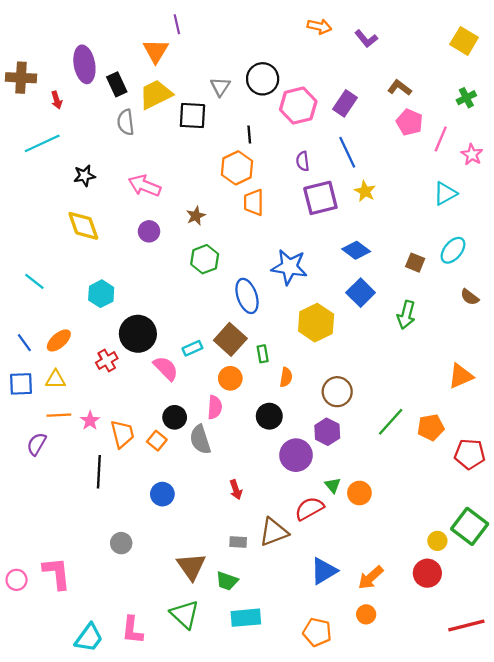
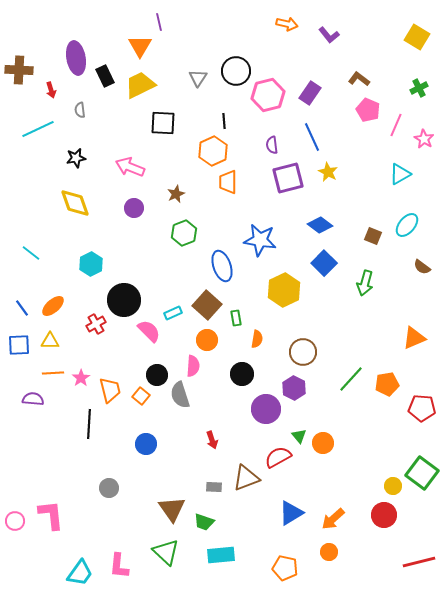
black square: (192, 116) -> (163, 123), moved
gray semicircle: (126, 122) -> (80, 110), moved, size x0.7
purple semicircle: (37, 444) -> (33, 399), turned 65

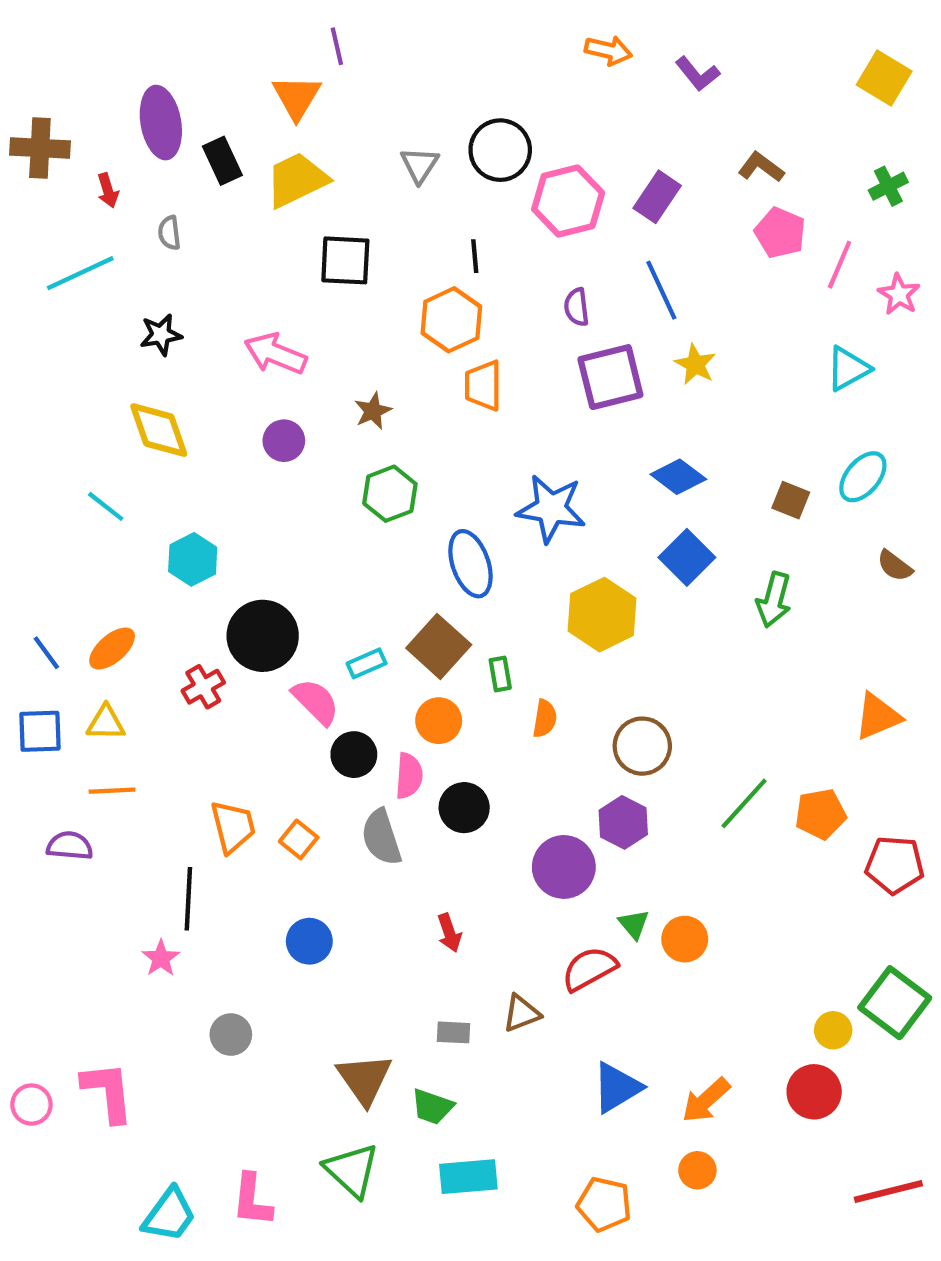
cyan line: (31, 253) -> (106, 506), moved
black circle: (242, 374) -> (464, 808), moved
black circle: (157, 375) -> (354, 755), moved
pink star: (81, 378) -> (161, 958), moved
brown triangle: (246, 478) -> (521, 1013), size x0.7

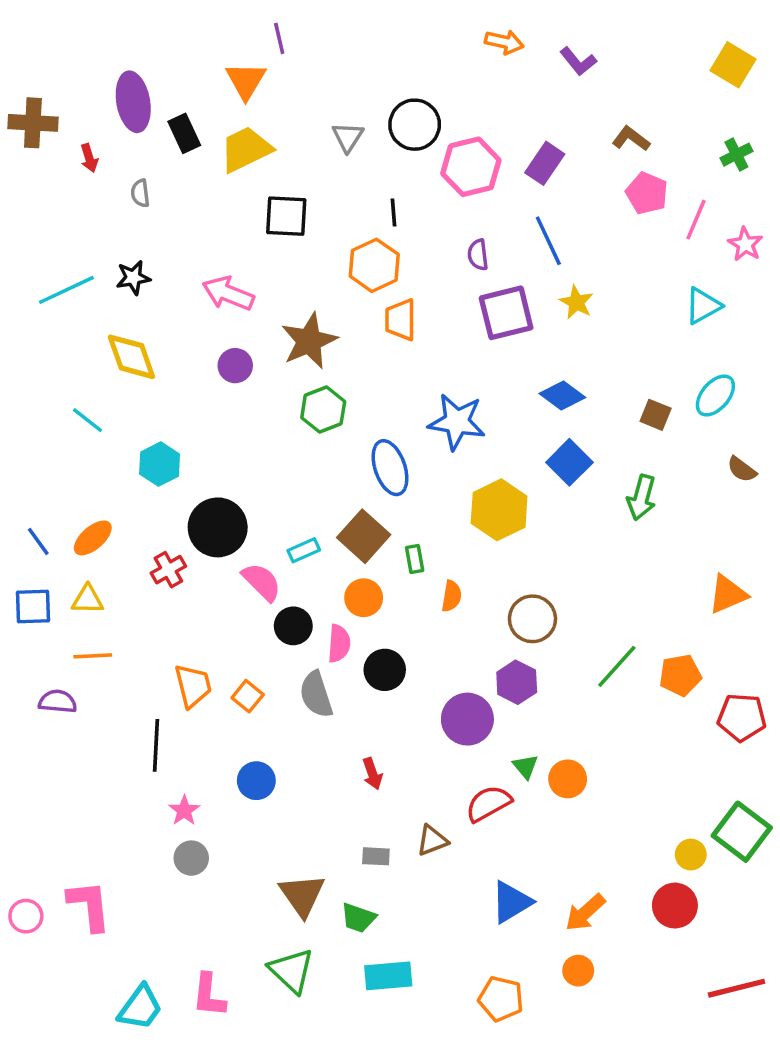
cyan line: (80, 273) -> (66, 290), moved
brown star: (373, 411) -> (309, 341), size x1.8
pink star: (161, 958) -> (184, 811), moved

